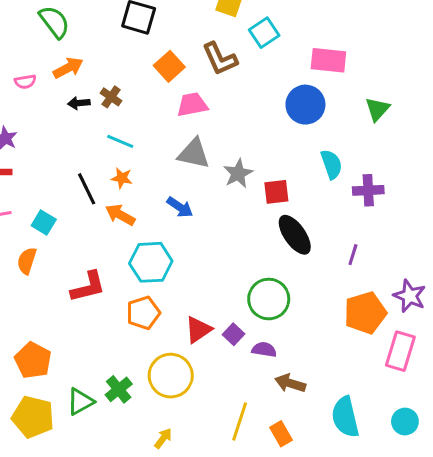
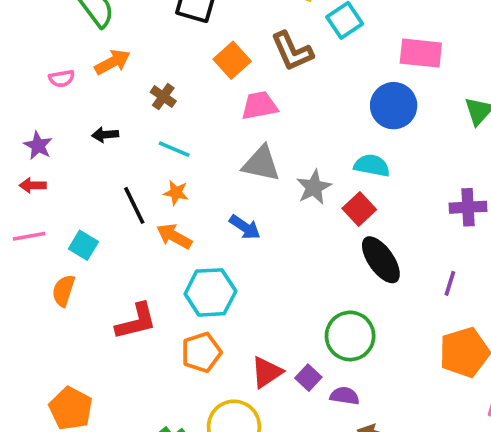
black arrow: (79, 103) -> (105, 135), moved
cyan semicircle: (331, 164) -> (372, 165), moved, turned -60
red square: (276, 192) -> (359, 209), turned -36

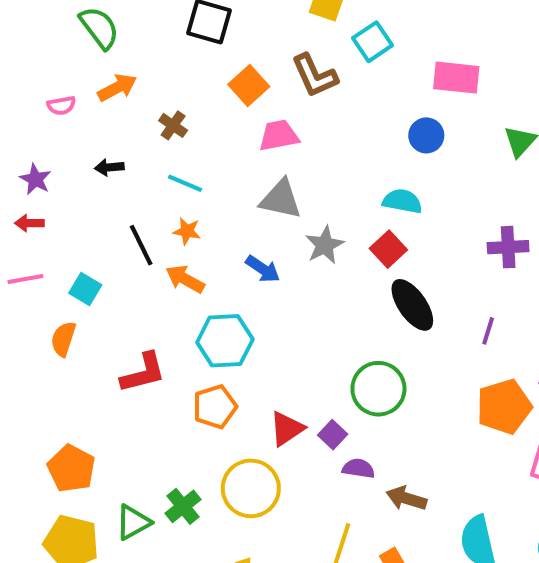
blue circle: (394, 106) -> (426, 135), size x0.7
gray star: (314, 187) -> (325, 245), moved
purple semicircle: (345, 396) -> (359, 468), moved

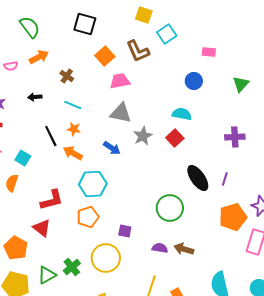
pink rectangle: (456, 78) -> (209, 52), size x0.6
black ellipse: (412, 305) -> (198, 178), moved
red triangle: (287, 429) -> (42, 228), moved, turned -48
purple square: (333, 435) -> (125, 231), moved, turned -32
brown arrow: (406, 498) -> (184, 249), moved

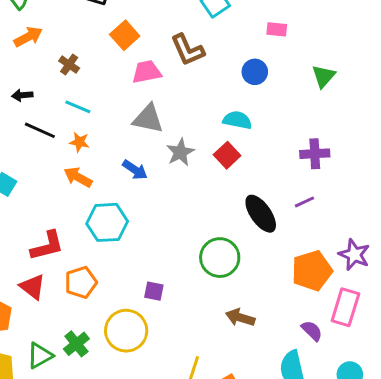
brown L-shape: (138, 51) -> (188, 50), moved
black line: (51, 136) -> (40, 130), moved, turned -40
purple line: (225, 179) -> (305, 202), moved, turned 48
orange pentagon: (88, 217) -> (81, 282), moved
purple semicircle: (160, 248) -> (312, 331), moved, turned 35

